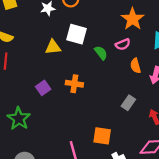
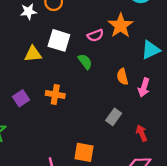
pink semicircle: (123, 44) -> (95, 35), moved

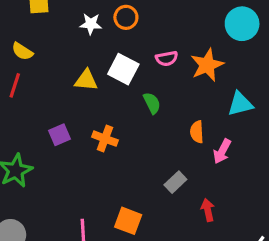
pink semicircle: (95, 35) -> (167, 59), moved

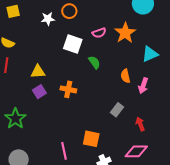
yellow triangle: (86, 80) -> (38, 72), moved

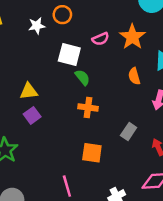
green semicircle: (94, 62) -> (82, 77), moved
orange semicircle: (125, 76) -> (134, 76), moved
orange cross: (68, 89) -> (88, 108), moved
orange square: (91, 139) -> (92, 153), moved

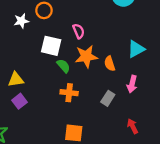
orange star: (132, 37) -> (86, 56), moved, turned 30
pink semicircle: (100, 39) -> (79, 31), turned -88
gray rectangle: (129, 131) -> (108, 98), moved

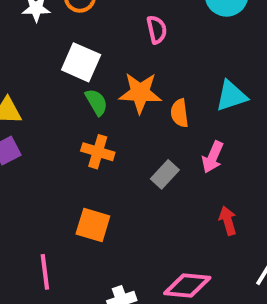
pink semicircle: (79, 31) -> (157, 30), moved
red arrow: (133, 126) -> (228, 221), moved

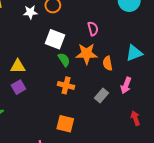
pink semicircle: (157, 30) -> (93, 29), moved

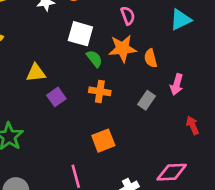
cyan triangle: (134, 53) -> (181, 20), moved
purple square: (18, 87) -> (56, 97), moved
orange square: (65, 124) -> (103, 141), turned -30

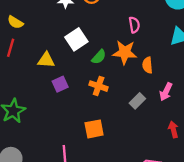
white square: (80, 34) -> (76, 39), moved, turned 30
green semicircle: (94, 59) -> (99, 57), turned 70

